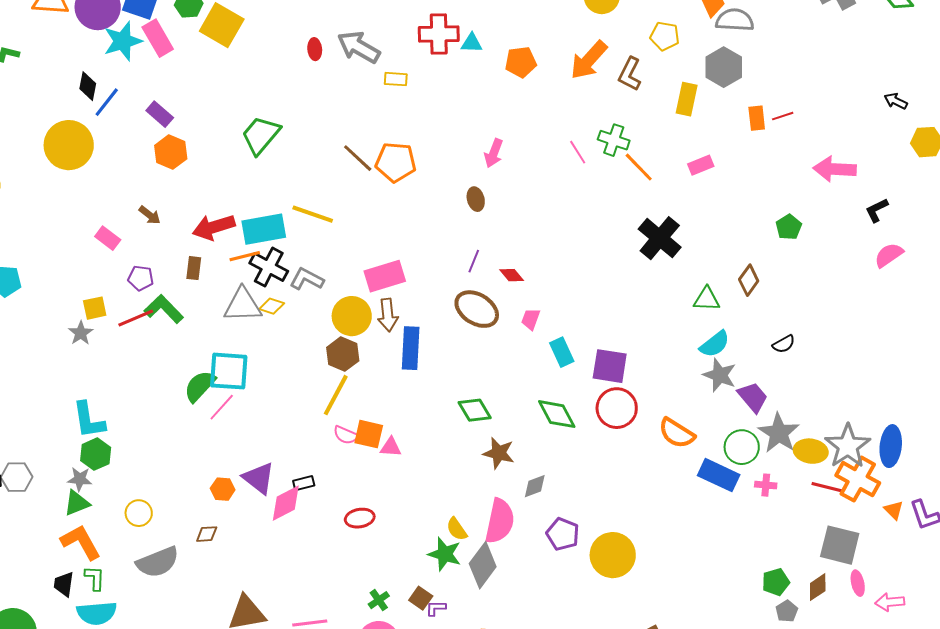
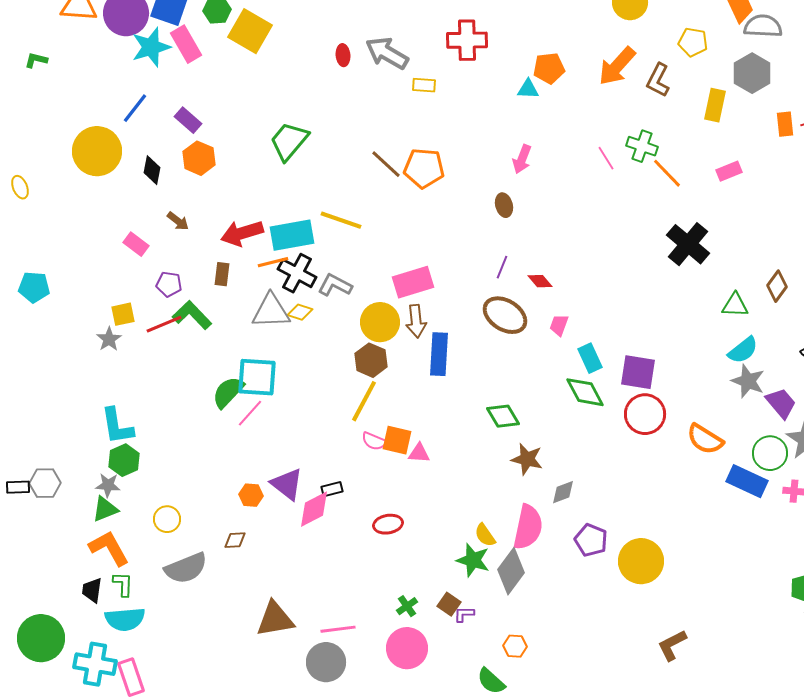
cyan triangle: (472, 43) -> (528, 89), moved
black diamond: (88, 86) -> (152, 170), moved
green diamond: (557, 414) -> (585, 392), moved

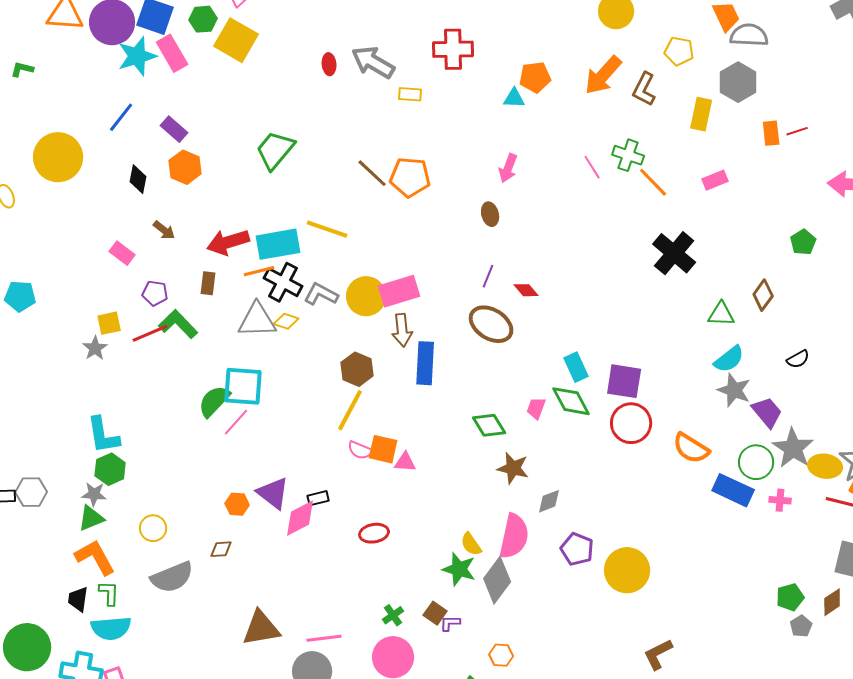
yellow circle: (97, 151) -> (58, 157), moved
yellow circle: (380, 322) -> (366, 296), moved
pink trapezoid: (559, 325) -> (536, 408), moved

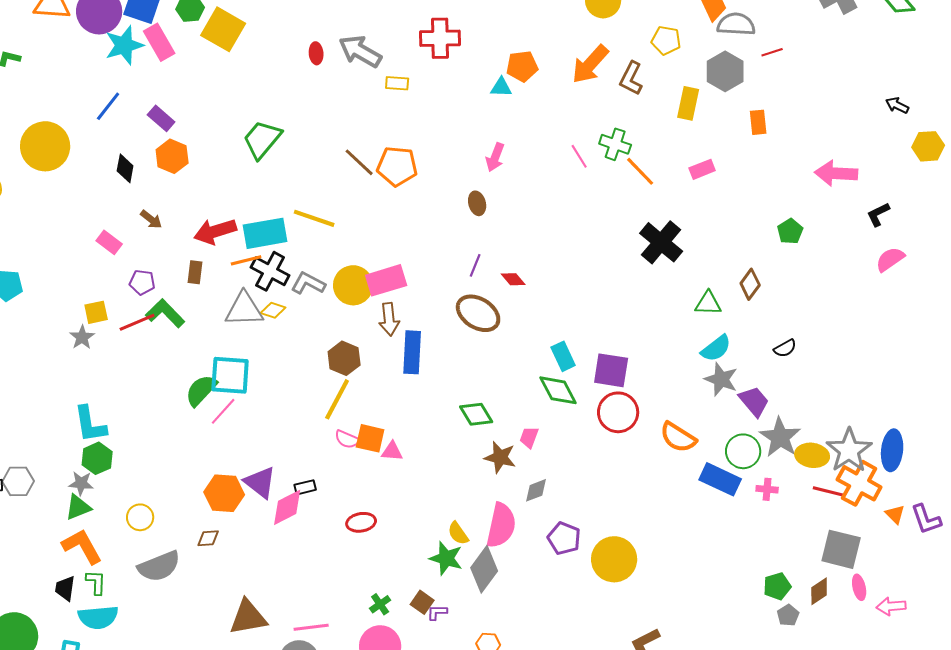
red line: (797, 131) -> (772, 52), moved
pink trapezoid: (536, 408) -> (529, 437), moved
orange hexagon: (237, 504) -> (224, 493), size x1.6

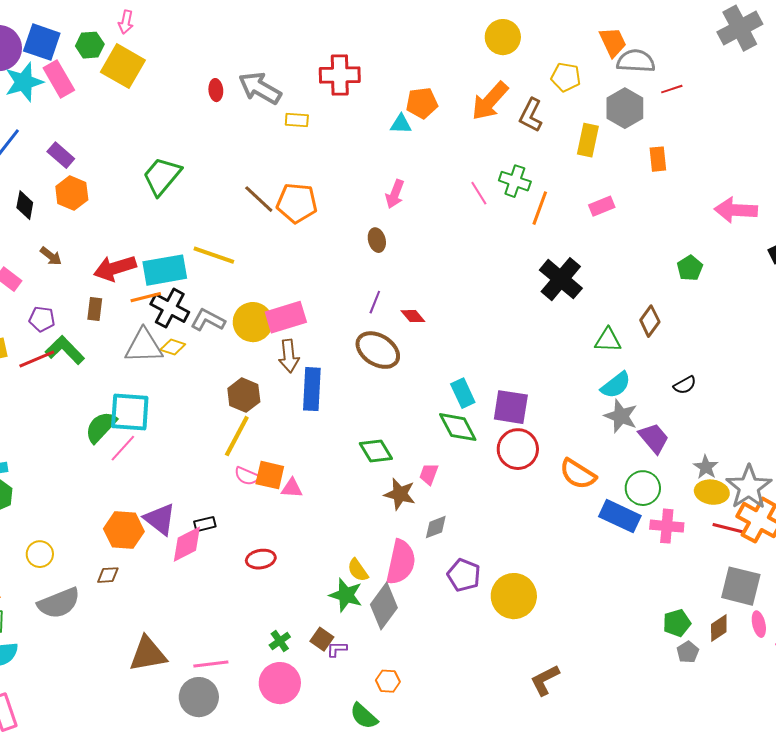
orange line: (640, 171) -> (540, 208), turned 64
gray star: (780, 437) -> (706, 467), moved, size x0.6
pink cross: (767, 489) -> (667, 526), size x1.5

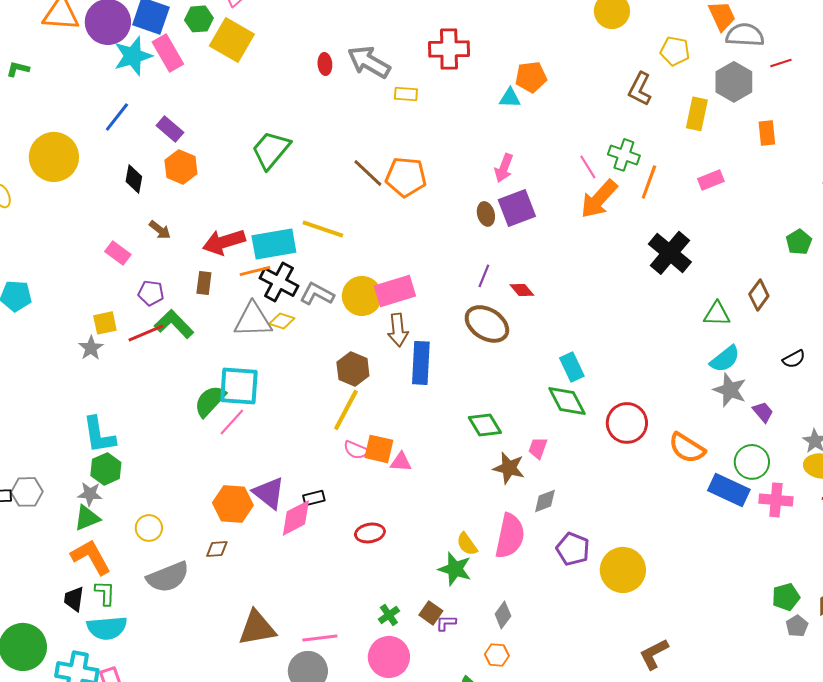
orange arrow: (490, 101) -> (599, 199), moved
purple square: (511, 407) -> (517, 208), moved, turned -30
purple trapezoid: (654, 438) -> (763, 412), size x0.7
gray diamond: (384, 606) -> (503, 615), moved, size x0.6

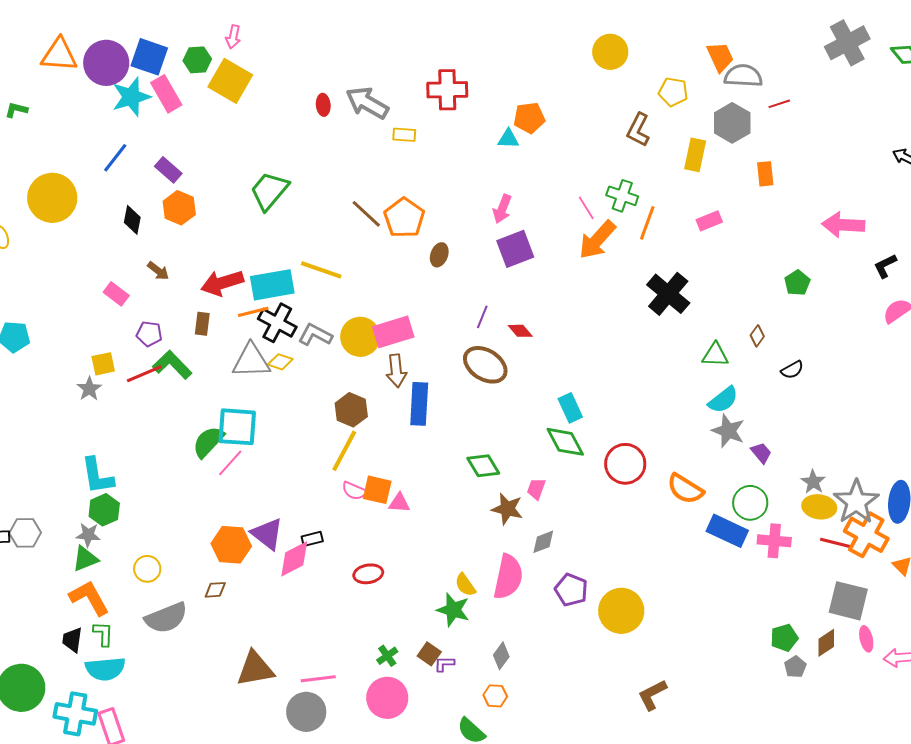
orange pentagon: (406, 177) -> (404, 218), turned 30
brown ellipse: (486, 214) -> (439, 255), moved, turned 35
brown diamond: (759, 295) -> (757, 336), size x0.7
black semicircle: (794, 359) -> (792, 370), moved

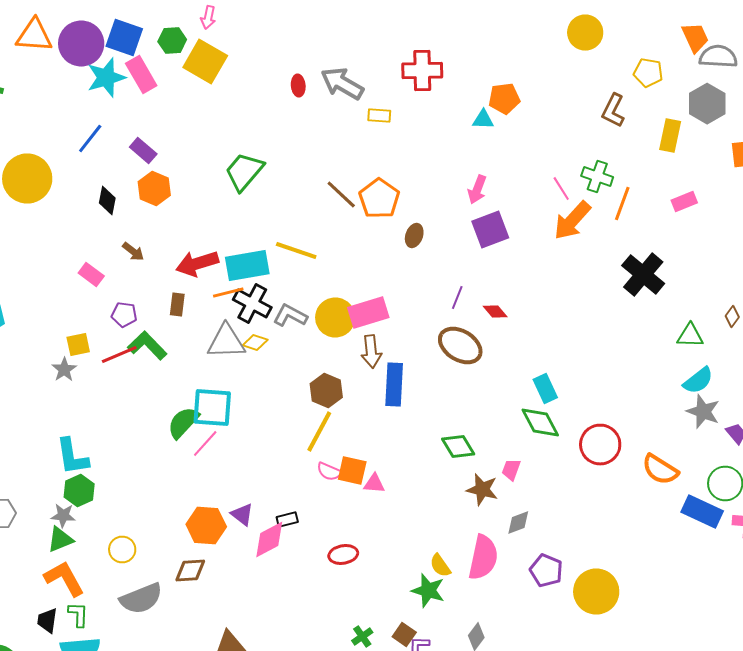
purple triangle: (267, 534) -> (242, 514), size x0.7
brown diamond: (215, 590) -> (190, 570), size x1.4

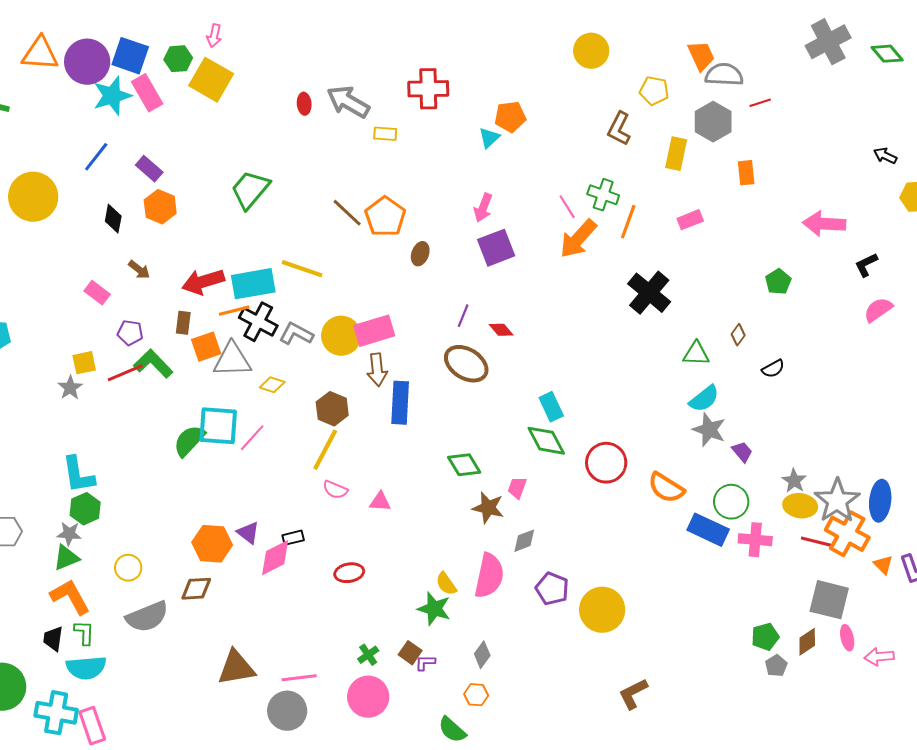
cyan triangle: (483, 120) -> (489, 138), turned -45
yellow diamond: (255, 342) -> (272, 385), moved
pink line: (205, 444) -> (252, 438), moved
orange square: (352, 470) -> (206, 347), moved, turned -32

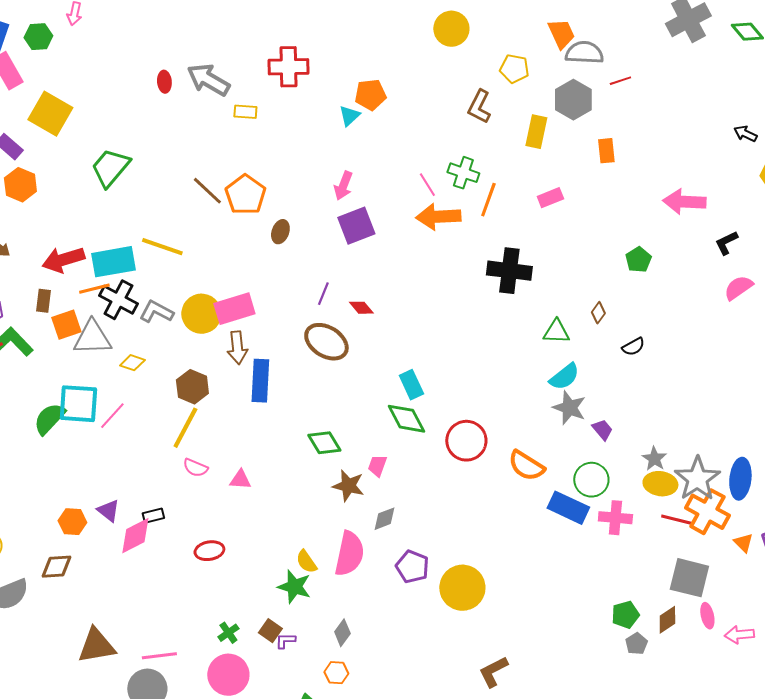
yellow square: (211, 80) -> (50, 114), moved
orange arrow: (578, 239) -> (438, 217), turned 45
black cross: (649, 293) -> (509, 271), turned -33
orange hexagon: (212, 544) -> (72, 522), size x0.7

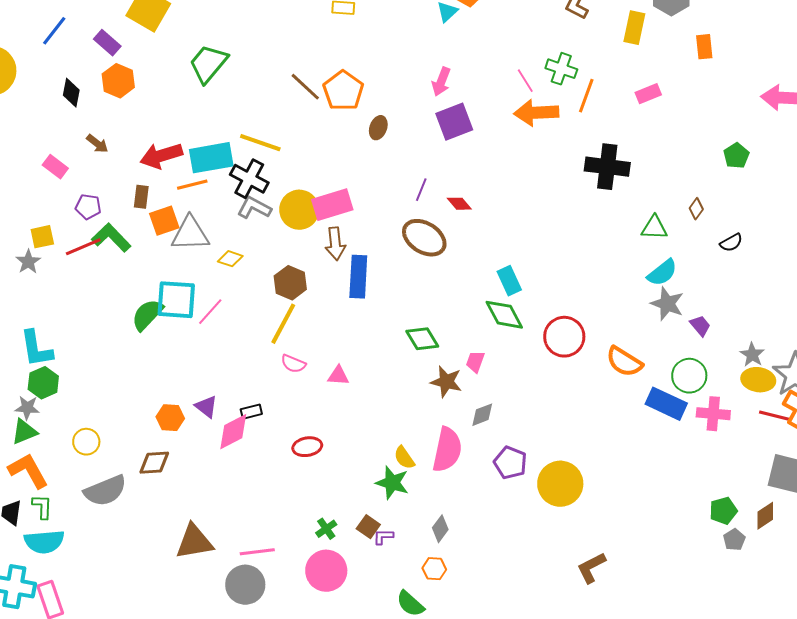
black cross: (118, 300) -> (249, 179), moved

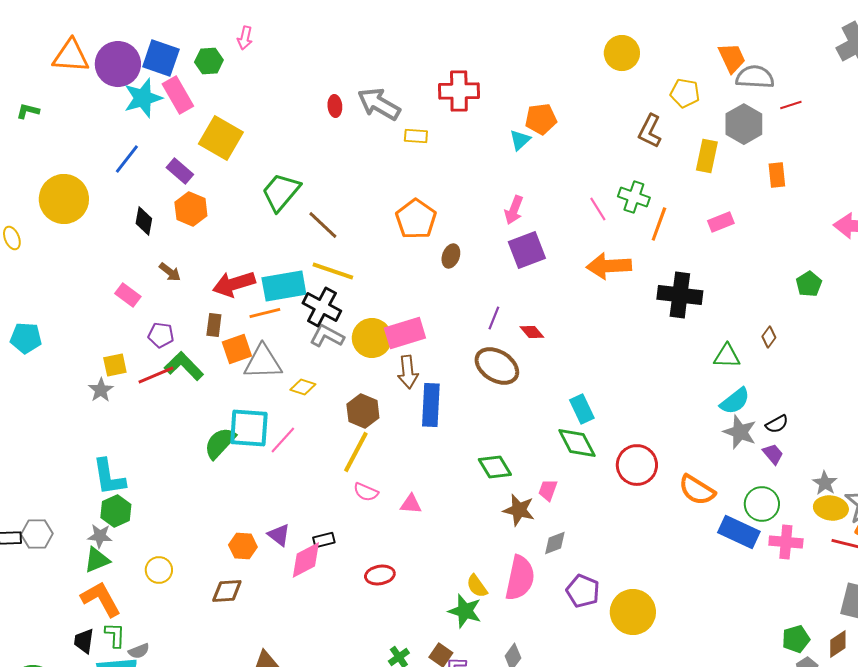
brown line: (305, 87) -> (323, 225), moved
orange arrow: (536, 113) -> (609, 266), moved
black semicircle: (731, 243) -> (777, 424), moved
gray semicircle: (105, 491) -> (139, 651), moved, size x0.5

